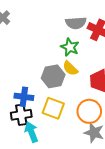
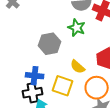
yellow semicircle: (70, 68) -> (78, 67), moved
gray hexagon: (53, 76) -> (50, 44), moved

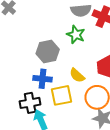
blue cross: (35, 76) -> (42, 79), moved
yellow square: (63, 86) -> (61, 95), turned -30

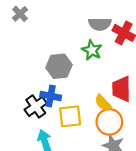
yellow semicircle: (77, 75) -> (103, 103), moved
black cross: (30, 103) -> (36, 106), moved, turned -30

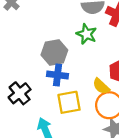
blue cross: (51, 96) -> (58, 75), moved
black cross: (36, 106) -> (20, 93), moved

